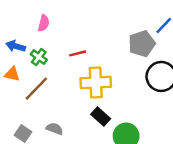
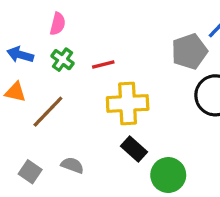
green cross: (39, 57) -> (63, 60), moved

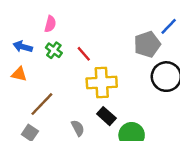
red line: (103, 64) -> (84, 54), turned 63
brown line: (48, 112) -> (42, 104), moved
gray semicircle: (72, 165) -> (78, 128), moved, turned 42

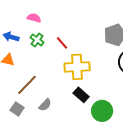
pink semicircle: (50, 24) -> (34, 18), turned -88
gray semicircle: (78, 128) -> (45, 105), moved, turned 72

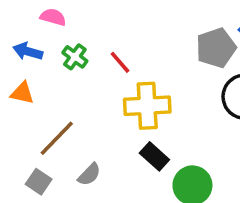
pink semicircle: (34, 18) -> (53, 17), moved

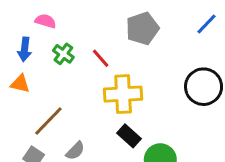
gray pentagon: (216, 48) -> (142, 28), moved
blue arrow: (28, 51) -> (25, 49), turned -100

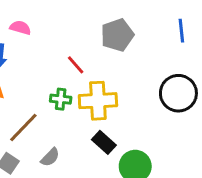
blue line: (207, 24) -> (181, 31), turned -50
green cross: (63, 54) -> (61, 99), moved, turned -30

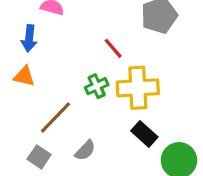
green cross: (61, 99) -> (97, 86), turned -30

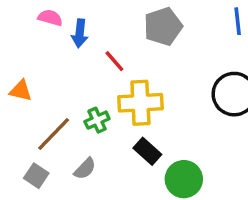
blue arrow: (29, 38) -> (80, 33), moved
green cross: (97, 86) -> (97, 120), moved

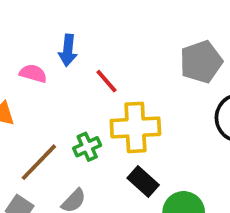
pink semicircle: (50, 18) -> (33, 73), moved
gray pentagon: (163, 26) -> (201, 62), moved

